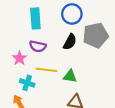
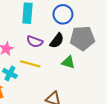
purple semicircle: (38, 46) -> (35, 42), moved
green triangle: (70, 76) -> (68, 62), moved

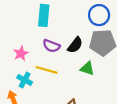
blue circle: (63, 14) -> (99, 15), moved

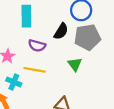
black semicircle: (75, 45) -> (61, 31), moved
green triangle: (87, 68) -> (75, 64), turned 40

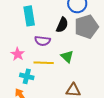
green triangle: (75, 64) -> (67, 57), moved

